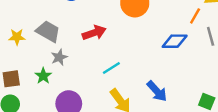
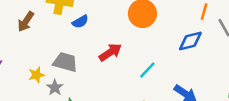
gray star: (59, 57) -> (55, 87), moved
cyan line: (111, 68) -> (147, 70), moved

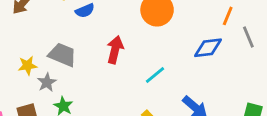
red arrow: (110, 52) -> (115, 50), turned -50

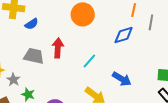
gray line: (248, 37) -> (151, 22), turned 42
gray trapezoid: (62, 55) -> (34, 56), moved

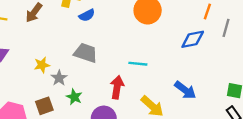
red arrow: (58, 48) -> (117, 87), moved
cyan line: (89, 61) -> (138, 64), moved, turned 49

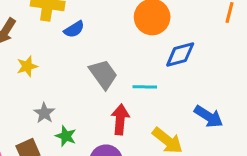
blue diamond: (193, 39) -> (180, 55), moved
gray trapezoid: (86, 53) -> (103, 74), moved, turned 40
yellow star: (42, 65) -> (27, 66), moved

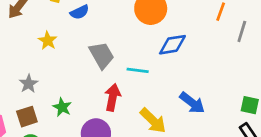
yellow star: (27, 66) -> (48, 41), moved, turned -30
gray star: (44, 113) -> (29, 84), moved

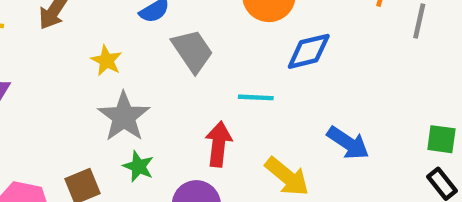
gray trapezoid: (102, 55) -> (192, 51), moved
gray star: (29, 84) -> (124, 117), moved, size x1.6

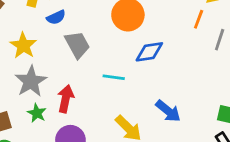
yellow star: (106, 61) -> (23, 46), size x1.4
red arrow: (219, 144) -> (66, 99), moved

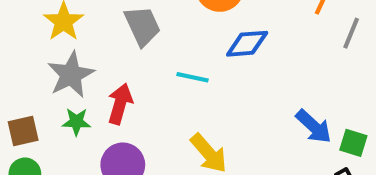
blue arrow: (168, 111) -> (314, 126), moved
green star: (37, 113) -> (76, 122), turned -30

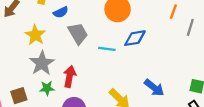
cyan line: (192, 77) -> (107, 49), moved
blue arrow: (314, 126) -> (154, 88), moved

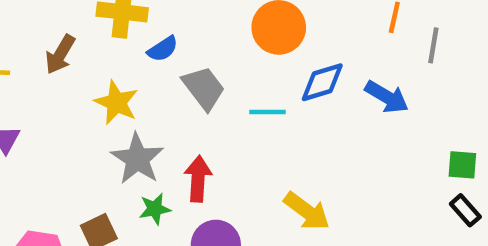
blue arrow: (154, 88) -> (387, 97), moved

